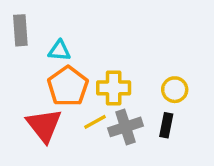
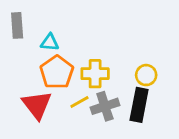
black rectangle: (166, 125) -> (139, 105), size x1.6

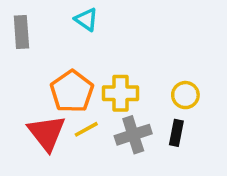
cyan triangle: (50, 42) -> (86, 19), moved, turned 30
yellow line: (79, 102) -> (86, 129), moved
black rectangle: (139, 105) -> (176, 133), size x0.6

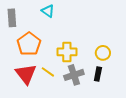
orange pentagon: (72, 91) -> (29, 44), moved
yellow line: (86, 129) -> (48, 72), turned 64

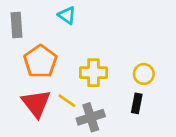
gray cross: (74, 75) -> (91, 117), moved

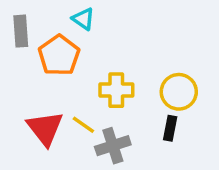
orange pentagon: (40, 61) -> (59, 55), moved
yellow circle: (144, 74) -> (179, 92), size x1.4

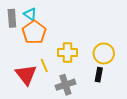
cyan triangle: (83, 19) -> (30, 14), moved
yellow line: (83, 125) -> (44, 66), moved, turned 32

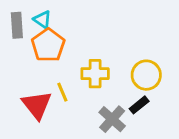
black rectangle: (99, 75) -> (139, 105), turned 40
gray cross: (65, 85) -> (112, 119), moved, turned -30

